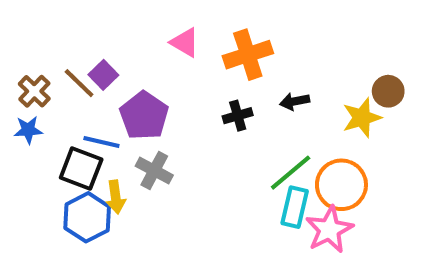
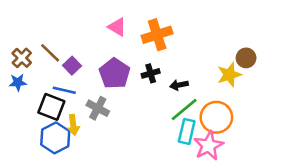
purple square: (103, 75) -> (72, 66), moved
black arrow: (295, 101) -> (179, 85), moved
purple pentagon: (144, 116) -> (115, 73), moved

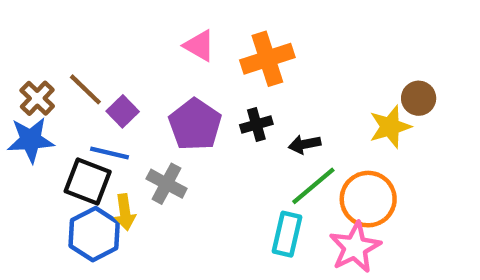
blue star: (18, 82) -> (31, 140), size x1.5
cyan rectangle: (187, 131) -> (287, 234), moved

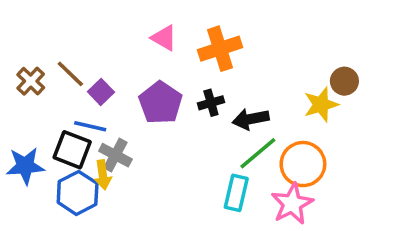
blue star: (31, 140) -> (25, 166), moved
black arrow: (305, 144) -> (251, 119), size x1.4
gray cross: (167, 184) -> (115, 155), moved

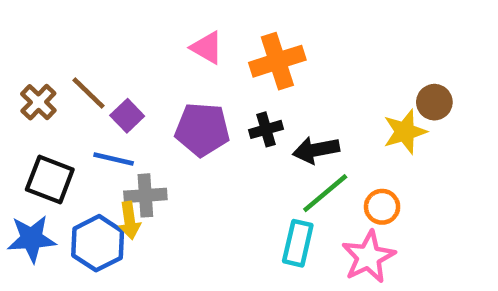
purple pentagon: (160, 103) -> (202, 129), turned -30
black square: (72, 150) -> (50, 179), moved
gray cross: (115, 155) -> (145, 195), turned -32
orange circle: (303, 164) -> (382, 207), size x0.6
blue star: (25, 166) -> (32, 239), moved

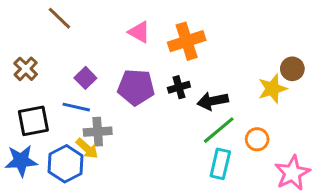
brown line: (89, 93) -> (59, 18), moved
black square: (50, 179) -> (33, 121), turned -32
yellow arrow: (129, 220) -> (87, 148), turned -40
cyan rectangle: (298, 243) -> (220, 164), moved
pink star: (368, 257) -> (292, 173), moved

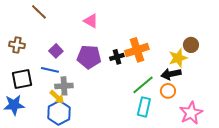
orange cross: (187, 41) -> (137, 50), moved
brown cross: (26, 69) -> (17, 45), turned -35
black arrow: (213, 101) -> (171, 74), moved
blue hexagon: (66, 164) -> (59, 113), moved

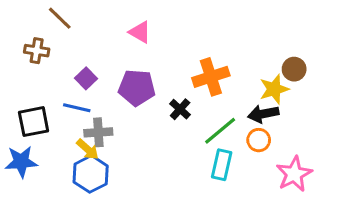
brown cross: (17, 45) -> (37, 51), moved
black cross: (117, 57) -> (180, 109), moved, turned -32

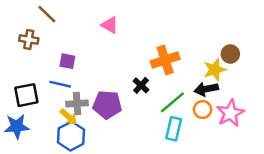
purple square: (86, 78) -> (67, 61), turned -35
purple pentagon: (137, 88) -> (107, 105), moved
pink star: (294, 174) -> (230, 113), moved

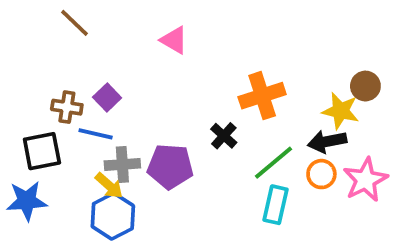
brown cross: (29, 40) -> (67, 107), moved
purple square: (67, 61) -> (107, 98), turned 35
yellow star: (215, 70) -> (341, 111), turned 30

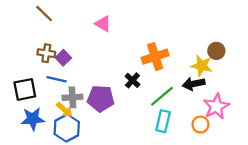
brown cross: (67, 107) -> (46, 53), moved
orange circle: (321, 174) -> (200, 125), moved
blue star: (27, 201) -> (33, 119), moved

